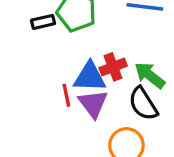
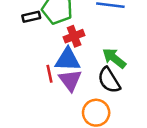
red cross: (113, 67) -> (74, 36), moved

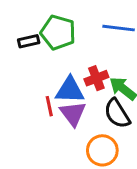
red cross: (74, 36) -> (96, 78), moved

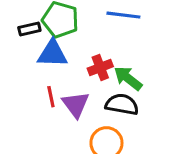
blue triangle: (70, 90) -> (53, 54), moved
black semicircle: (117, 114) -> (122, 104), turned 132

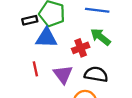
green arrow: (128, 78) -> (101, 37), moved
red line: (51, 97) -> (35, 69), moved

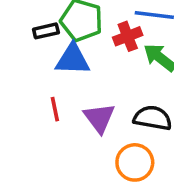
red cross: (81, 48) -> (128, 36), moved

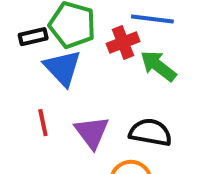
blue triangle: (73, 59) -> (62, 68), turned 45

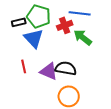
purple triangle: (92, 132) -> (49, 71), turned -30
black semicircle: (150, 132) -> (66, 68), moved

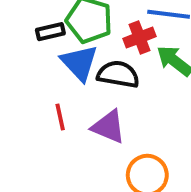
black semicircle: (66, 68) -> (118, 74), moved

